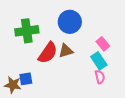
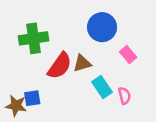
blue circle: (70, 22) -> (102, 27), moved
cyan rectangle: (99, 61) -> (102, 87), moved

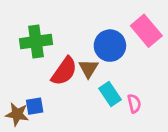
blue circle: (102, 27) -> (110, 46), moved
pink rectangle: (128, 55) -> (146, 31), moved, size x1.6
brown triangle: (82, 63) -> (88, 68), turned -42

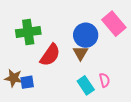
brown triangle: (88, 68) -> (80, 53), moved
cyan rectangle: (110, 94) -> (86, 85), moved
brown star: (17, 114) -> (14, 78), moved

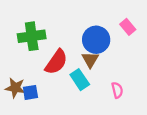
pink rectangle: (114, 24) -> (128, 27), size x0.6
cyan rectangle: (86, 85) -> (80, 80), moved

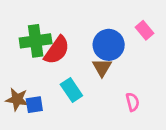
red semicircle: (56, 62) -> (57, 50), moved
cyan rectangle: (80, 80) -> (71, 90), moved

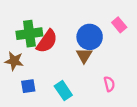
cyan rectangle: (71, 90) -> (63, 91), moved
brown star: (17, 99) -> (14, 61), moved

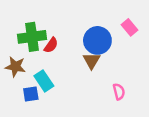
red semicircle: (47, 41) -> (51, 45), size x0.6
cyan rectangle: (63, 91) -> (44, 81), moved

